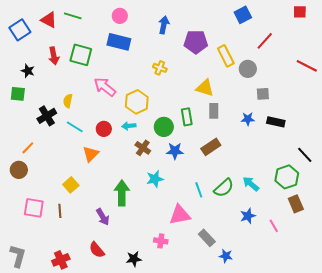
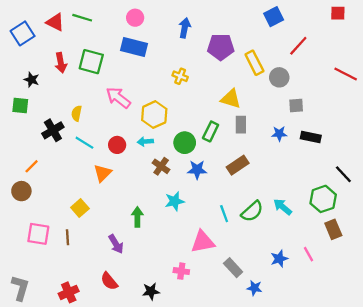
green rectangle: (187, 117) -> (211, 131), turned 36
green arrow: (122, 193) -> (137, 217), size x0.7
blue star: (248, 216) -> (279, 259), moved

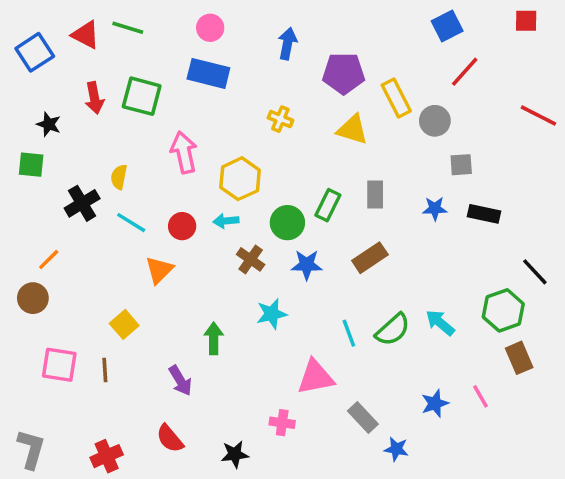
blue square: (274, 17) -> (447, 26), moved
pink arrow: (118, 98) -> (184, 152), turned 40
yellow triangle: (231, 99) -> (352, 130), moved

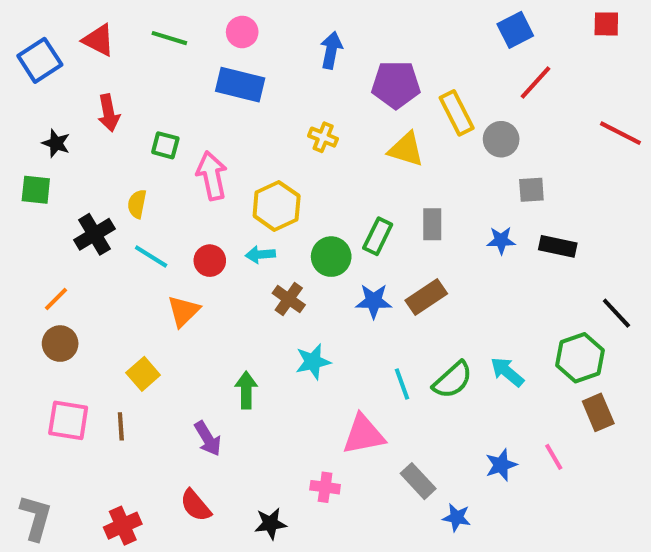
green line: (128, 28) -> (169, 38), moved
green square: (142, 96) -> (165, 145), moved, size x0.6
blue star: (307, 265) -> (374, 301), moved
brown circle: (33, 298) -> (60, 344), moved

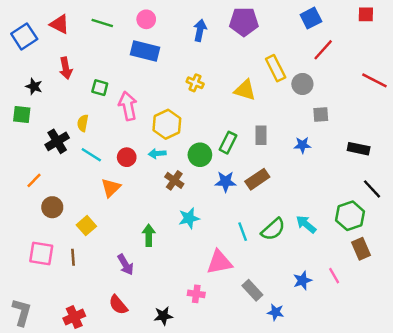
purple pentagon: (396, 85) -> (244, 22), moved
black rectangle: (558, 246) -> (359, 149), moved
brown circle: (60, 344) -> (52, 207), moved

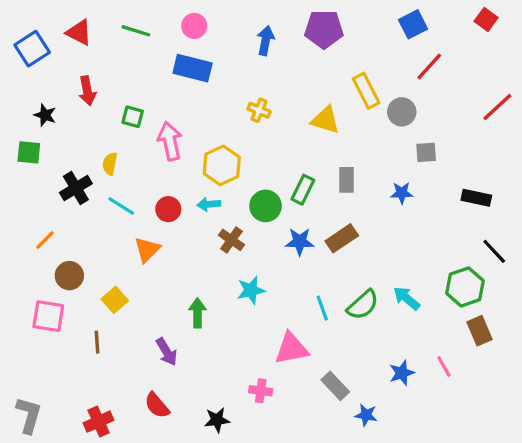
red square: (366, 14) -> (486, 19), turned 35
red line: (374, 80) -> (497, 107), turned -70
pink square: (41, 254) -> (48, 316), moved

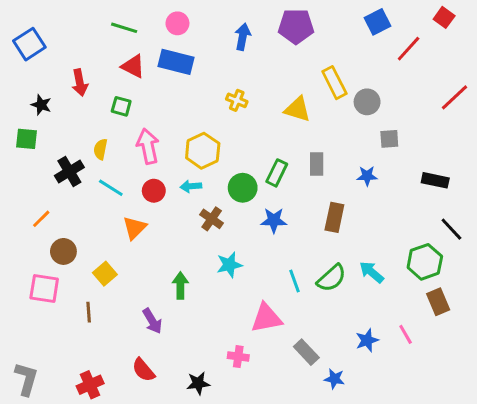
red triangle: (79, 32) -> (133, 66), moved
red line: (429, 66) -> (409, 49), moved
pink arrow: (170, 141) -> (148, 146), moved
brown rectangle: (342, 238) -> (334, 217), moved, turned -44

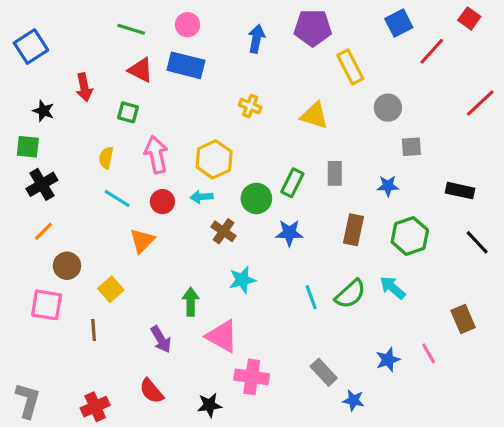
yellow rectangle: (334, 83) -> (350, 67), moved
black cross: (69, 171) -> (42, 184), moved
green hexagon: (425, 262) -> (410, 236), moved
pink triangle: (266, 318) -> (222, 336), moved, turned 40
pink cross: (238, 357) -> (252, 377), size x1.5

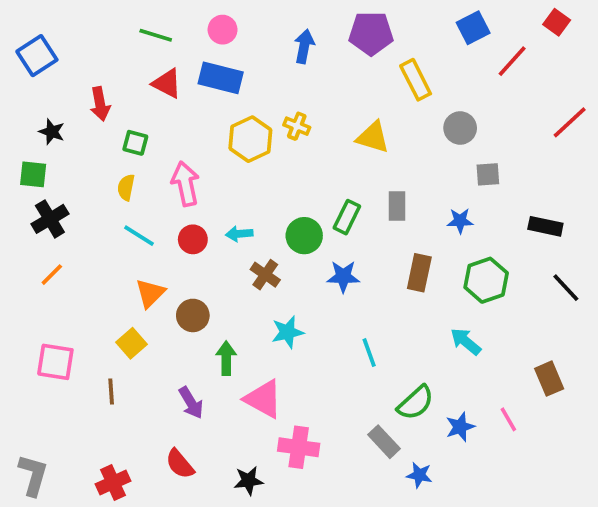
green square: (128, 112) -> (135, 143), moved
yellow hexagon: (214, 159) -> (250, 139), moved
orange triangle: (142, 241) -> (150, 293), moved
brown circle: (67, 266) -> (193, 315), moved
green semicircle: (350, 294) -> (416, 403), moved

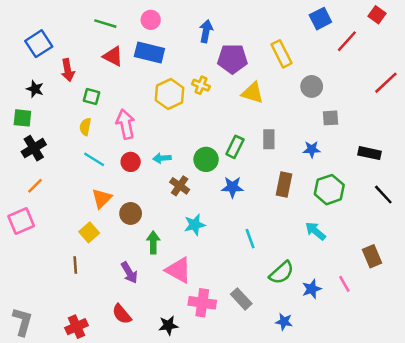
purple pentagon: (371, 33) -> (232, 59), moved
blue square: (37, 56) -> (39, 44), moved
pink square: (55, 362) -> (21, 221), moved, turned -32
gray rectangle: (384, 442) -> (241, 299), moved

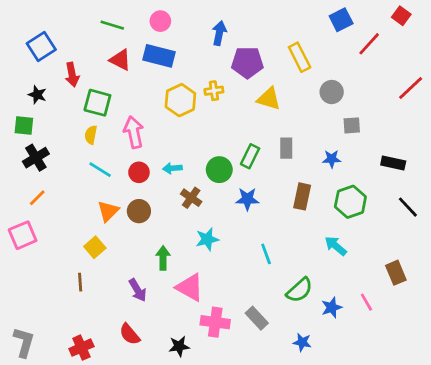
yellow cross: (201, 85) -> (214, 91), turned -30
green square: (92, 97) -> (97, 103), size x1.5
brown circle: (131, 213) -> (139, 211), moved

